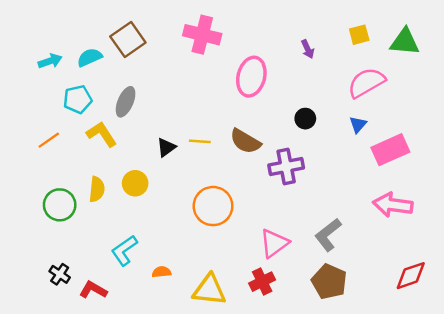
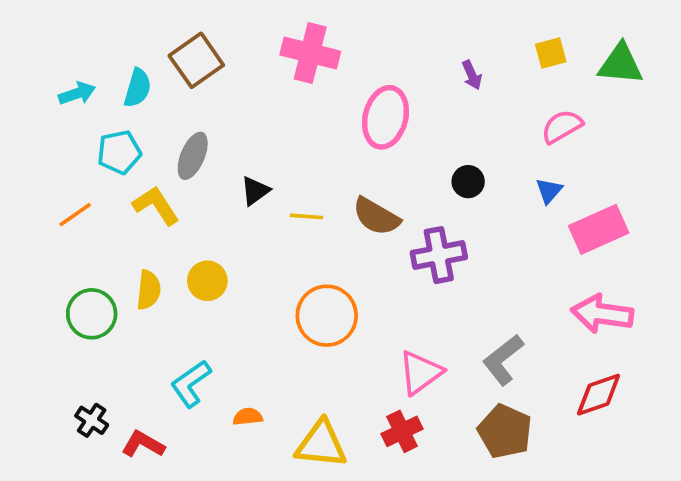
cyan semicircle: (90, 57) -> (138, 88), turned 130
pink semicircle: (366, 83) -> (562, 126), size x0.7
black triangle: (166, 147) -> (255, 191), moved
red diamond: (411, 276) -> (599, 395), moved

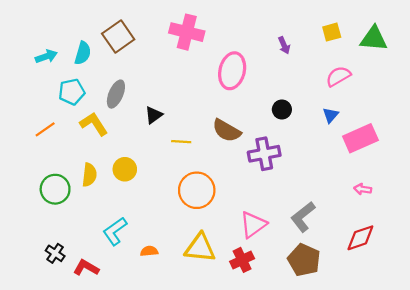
yellow line: (307, 216) -> (181, 142), moved
pink arrow: (602, 314) -> (363, 189), size x0.5
yellow triangle: (321, 444) -> (200, 248), moved

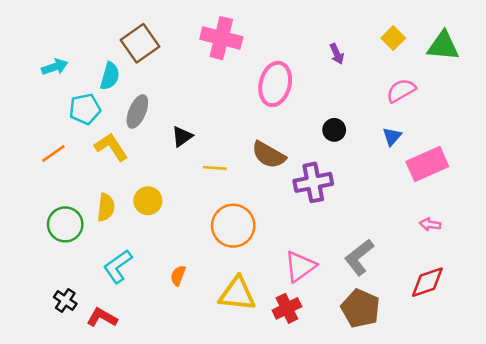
yellow square: (332, 32) -> (393, 38), turned -30
cyan semicircle: (83, 53) -> (110, 76), moved
cyan L-shape: (115, 231) -> (118, 266), moved
orange semicircle: (149, 251) -> (178, 276), moved, turned -63

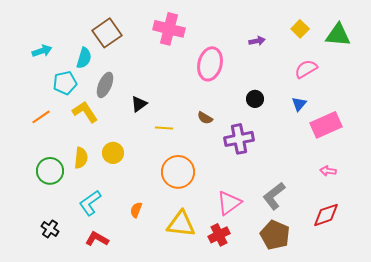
purple arrow: (337, 54) -> (257, 41), turned -77
brown semicircle: (269, 155) -> (205, 118), size x0.6
red L-shape: (102, 318) -> (97, 239), moved

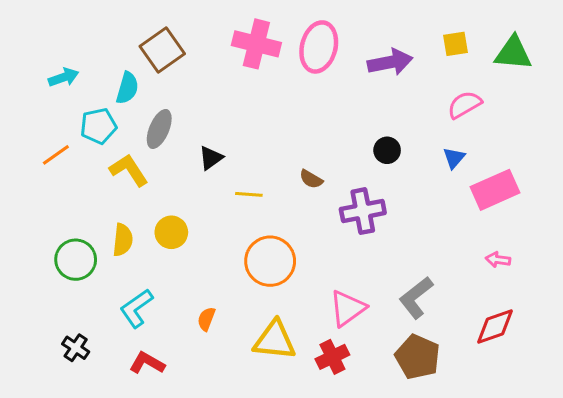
yellow square: (300, 29) -> (455, 44), turned 36
purple arrow: (257, 41) -> (390, 62), size x1.8
pink ellipse: (210, 64) -> (319, 47), moved
orange line: (41, 117) -> (56, 155), moved

